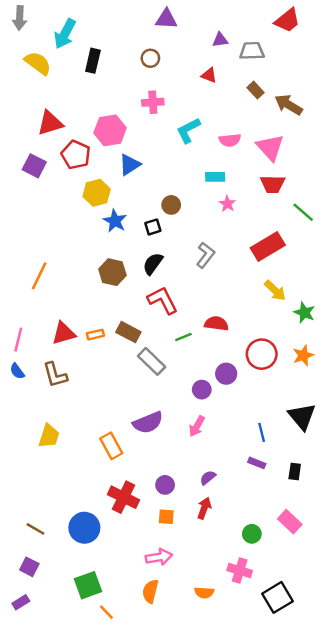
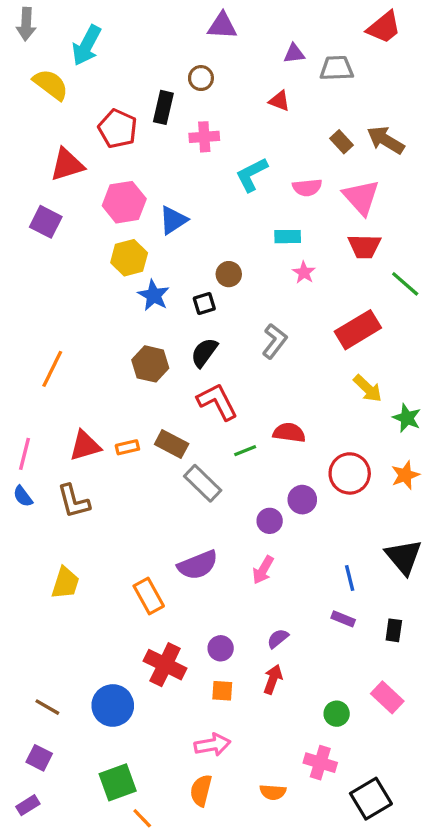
black rectangle: (93, 61) -> (163, 107), moved
brown rectangle: (256, 90) -> (342, 142), moved
pink hexagon: (110, 130) -> (124, 202), moved
red pentagon: (76, 155) -> (118, 129), moved

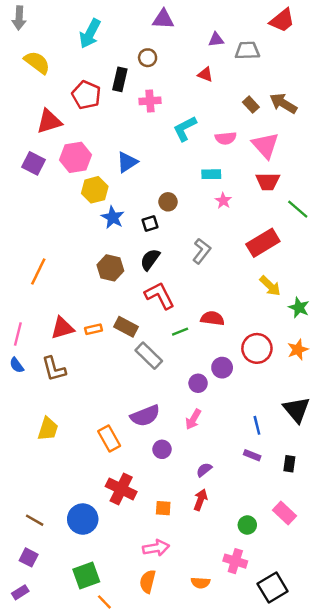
cyan arrow: (87, 45) -> (90, 34), moved
pink hexagon: (124, 202) -> (76, 157), moved
purple circle: (221, 648) -> (162, 449), moved

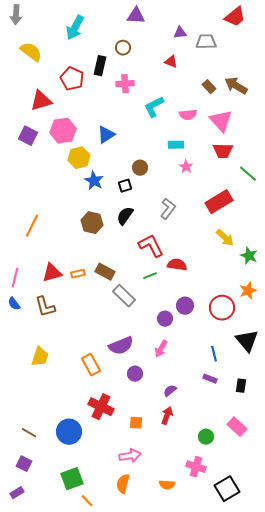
red L-shape: (160, 296) -> (151, 246), moved
red circle: (257, 348) -> (222, 308), moved

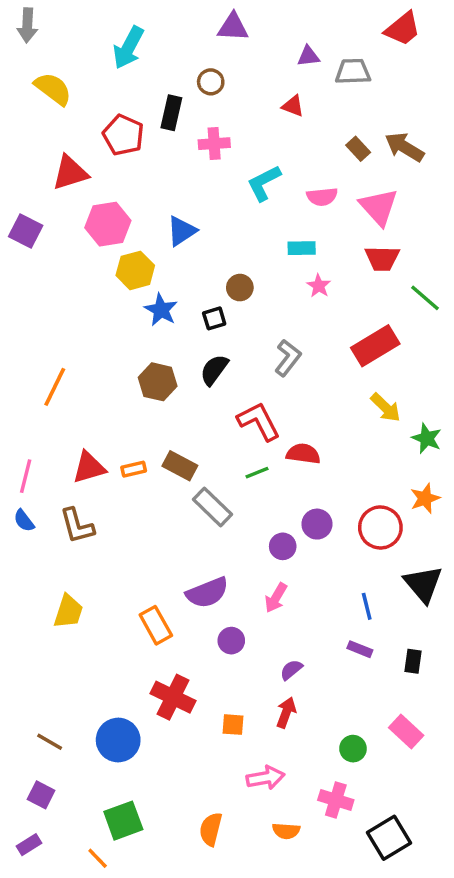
purple square: (28, 136) -> (26, 231), moved
pink arrow: (130, 456) -> (266, 778), moved
orange line: (87, 501) -> (98, 858), moved

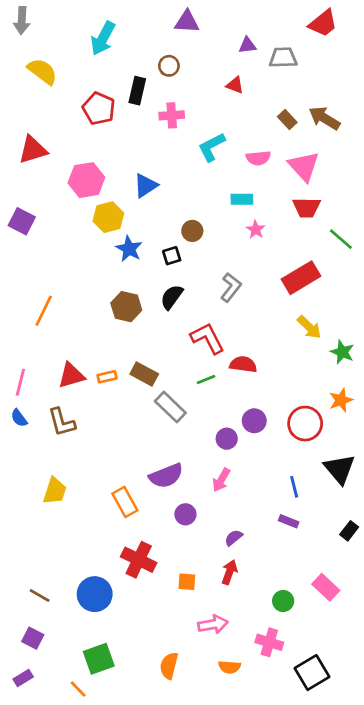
red triangle: (70, 173) -> (33, 150), moved
purple square: (26, 231) -> (22, 221), moved
black rectangle: (413, 661) -> (349, 531), moved, turned 30

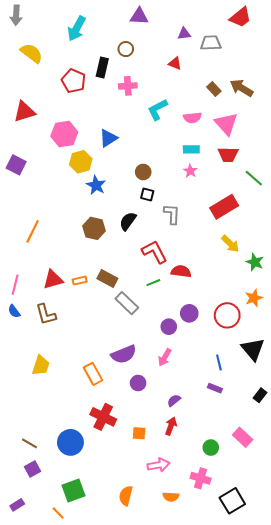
cyan rectangle: (242, 199) -> (191, 149), moved
black square: (172, 256) -> (147, 195), moved, turned 32
gray L-shape: (231, 287) -> (172, 214), turned -35
purple square: (33, 638) -> (33, 469), moved, turned 35

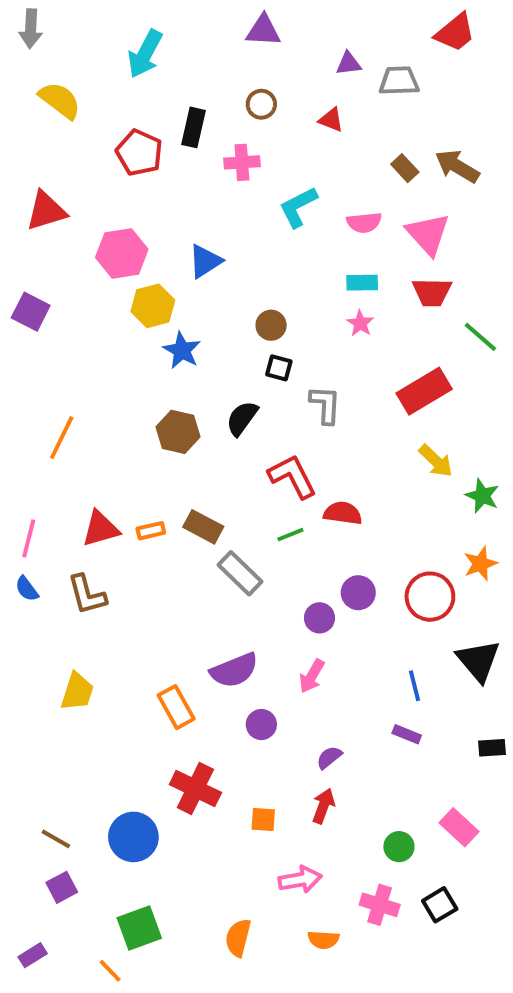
brown circle: (126, 49) -> (261, 104), moved
black rectangle: (260, 395) -> (492, 748), turned 48
black square: (232, 501) -> (440, 905), moved, size x0.7

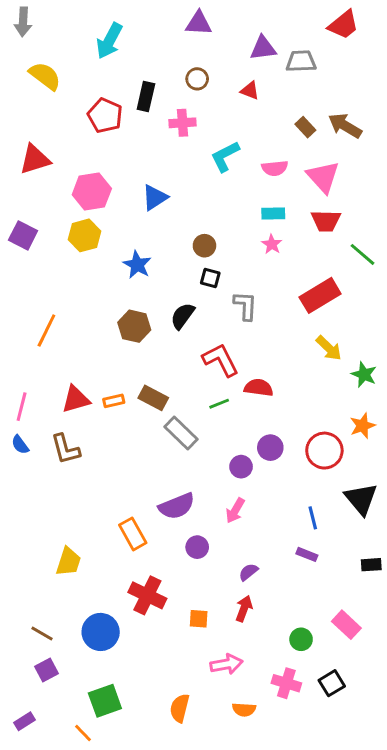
purple triangle: (349, 64) -> (263, 48), size x1.4
yellow hexagon: (153, 306) -> (84, 235), moved
yellow trapezoid: (77, 692) -> (68, 562), moved

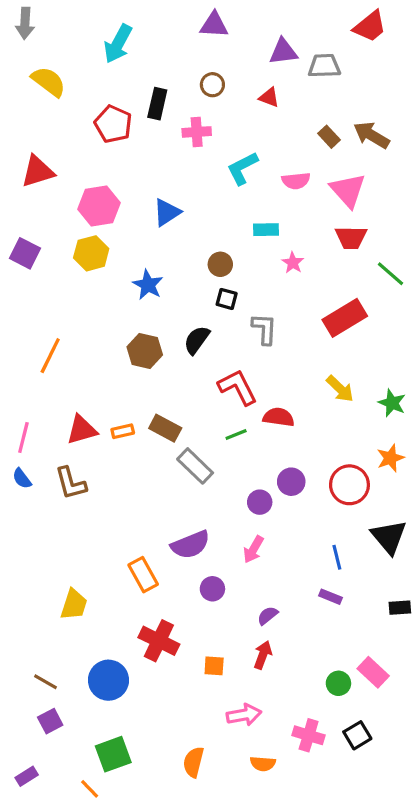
cyan rectangle: (273, 214) -> (266, 230), moved
yellow arrow: (329, 348) -> (340, 389), moved
green circle: (301, 639) -> (338, 683), moved

